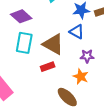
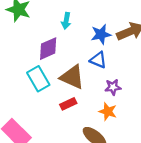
purple diamond: (21, 16) -> (48, 49), moved, turned -60
cyan rectangle: (24, 43) -> (38, 79), turned -35

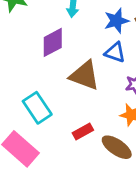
cyan rectangle: (38, 79) -> (37, 108), moved
red rectangle: (68, 104) -> (83, 132), moved

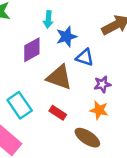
blue star: (116, 21) -> (66, 37), moved
red rectangle: (83, 132) -> (58, 113), moved, turned 63

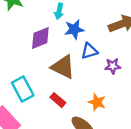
blue triangle: (85, 57) -> (89, 51), turned -42
purple star: (102, 84) -> (113, 66), moved

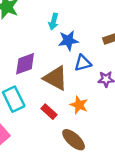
purple diamond: (40, 38) -> (25, 64), moved
orange star: (97, 102) -> (79, 105), moved

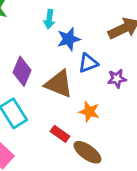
purple diamond: (25, 64) -> (22, 71), turned -40
red rectangle: (49, 112) -> (60, 134), moved

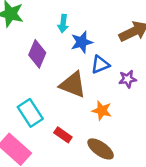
purple diamond: (22, 71) -> (37, 54), moved
red rectangle: (60, 134) -> (63, 135), moved

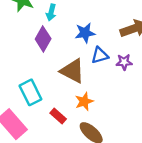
cyan arrow: (63, 24) -> (51, 12), moved
purple star: (128, 79) -> (124, 62), moved
orange star: (102, 111) -> (84, 101), moved, turned 30

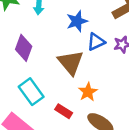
purple diamond: (43, 39) -> (24, 48), moved
brown triangle: (72, 71) -> (71, 62), turned 32

